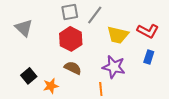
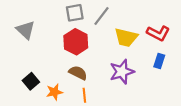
purple star: (114, 67) -> (122, 72), turned -30
orange line: (101, 89) -> (84, 95), moved

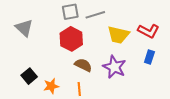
gray line: (101, 16) -> (95, 15), turned 36
purple star: (122, 72) -> (114, 67), turned -30
brown semicircle: (78, 73) -> (83, 65), moved

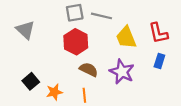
gray line: (95, 15) -> (102, 16), turned 30
red L-shape: (148, 31) -> (158, 33), turned 50
yellow trapezoid: (118, 35) -> (126, 37), turned 55

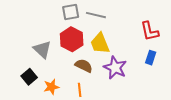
gray triangle: (25, 30) -> (42, 49), moved
yellow trapezoid: (126, 37) -> (100, 43), moved

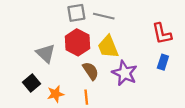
brown semicircle: (84, 66) -> (91, 71), turned 30

